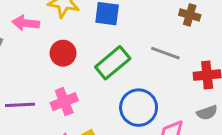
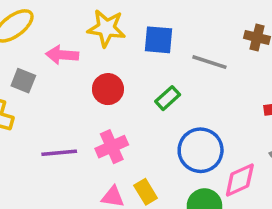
gray line: (165, 53) -> (209, 62), moved
green rectangle: (113, 63) -> (168, 98), size x0.6

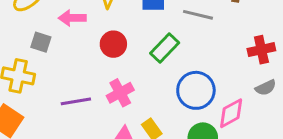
green rectangle: (168, 98) -> (165, 48), size x1.4

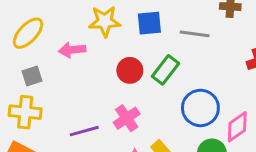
gray square: (41, 42) -> (32, 76), moved, turned -30
red circle: (113, 44) -> (130, 70), moved

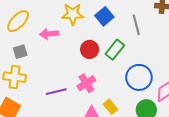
blue square: (149, 23) -> (104, 16), turned -36
gray line: (195, 34) -> (136, 25), turned 66

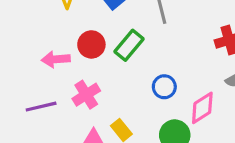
pink arrow: (49, 34) -> (56, 59), moved
blue circle: (139, 77) -> (164, 87), size x0.6

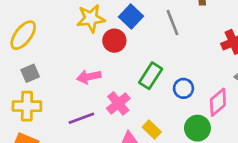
red circle: (91, 44) -> (114, 41), moved
green rectangle: (129, 45) -> (151, 76), moved

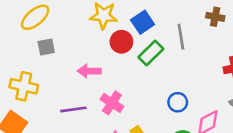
gray square: (30, 73) -> (46, 47), moved
green rectangle: (151, 76) -> (151, 53), moved
pink cross: (118, 103) -> (112, 103), turned -30

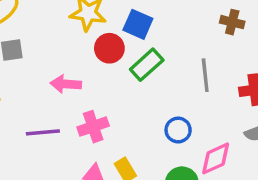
blue square: (143, 22) -> (138, 24), turned -35
gray line: (181, 37) -> (205, 75), moved
pink cross: (112, 103) -> (93, 127), turned 35

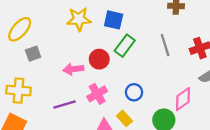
red circle: (109, 48) -> (99, 59), moved
blue circle: (178, 130) -> (134, 92), moved

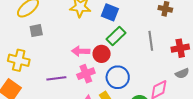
red circle: (99, 59) -> (102, 54), moved
pink arrow: (73, 69) -> (81, 51), moved
blue circle: (134, 92) -> (118, 77), size x1.5

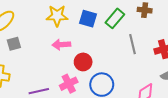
green rectangle: (116, 36) -> (115, 18), moved
pink arrow: (81, 51) -> (61, 45), moved

